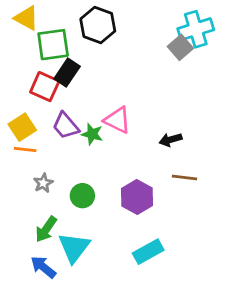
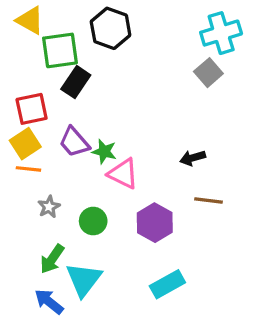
gray square: (180, 47) -> (208, 73), moved
red square: (45, 87) -> (32, 109), moved, turned -36
pink triangle: (117, 120) -> (123, 174), moved

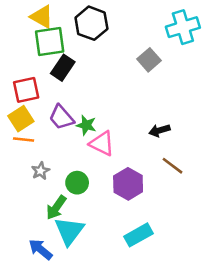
yellow triangle: (30, 20) -> (42, 17), moved
gray square: (208, 73) -> (149, 60), moved
brown line: (208, 200) -> (173, 166), turned 30
green arrow: (52, 259) -> (56, 207), moved

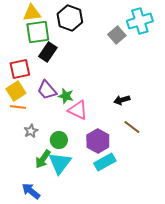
yellow triangle: (42, 17) -> (32, 13), turned -36
gray square: (149, 60) -> (117, 35), moved
cyan triangle: (69, 231) -> (60, 163), moved
cyan rectangle: (139, 235) -> (105, 162), moved

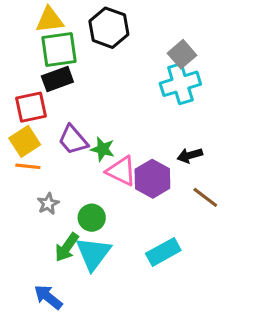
cyan cross: (140, 21) -> (180, 84), moved
black rectangle: (48, 52) -> (57, 79), moved, turned 36
purple hexagon: (98, 141) -> (152, 179), moved

